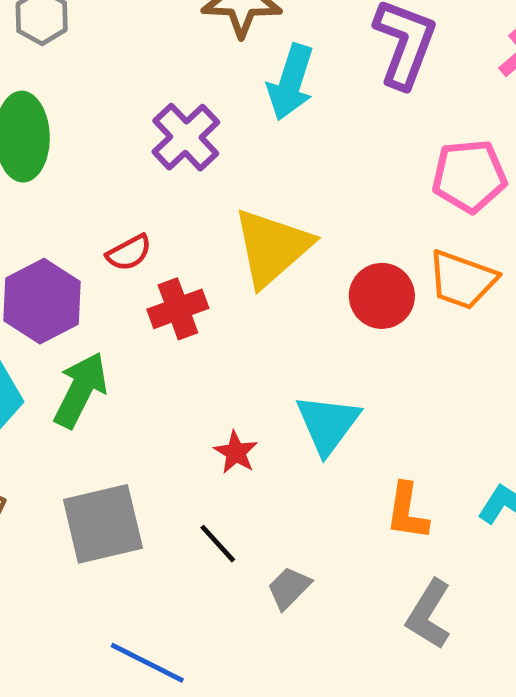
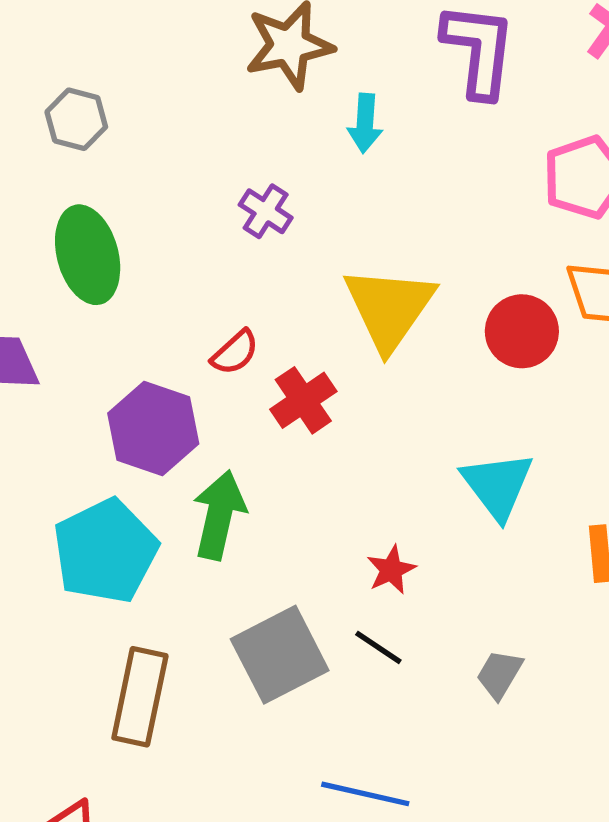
cyan arrow: (291, 82) -> (365, 123), size x0.7
purple cross: (186, 137) -> (266, 211), size x0.7
red star: (236, 452) -> (391, 570), moved, turned 30
black line: (218, 544) -> (378, 647), moved

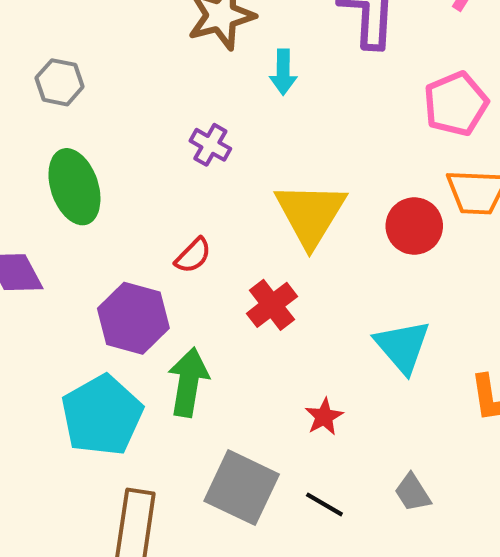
red cross: (303, 400) -> (272, 305), moved
black line: (378, 647) -> (324, 504), moved
gray square: (280, 655) -> (242, 488), turned -34
gray trapezoid: (499, 674) -> (413, 493), turned -60

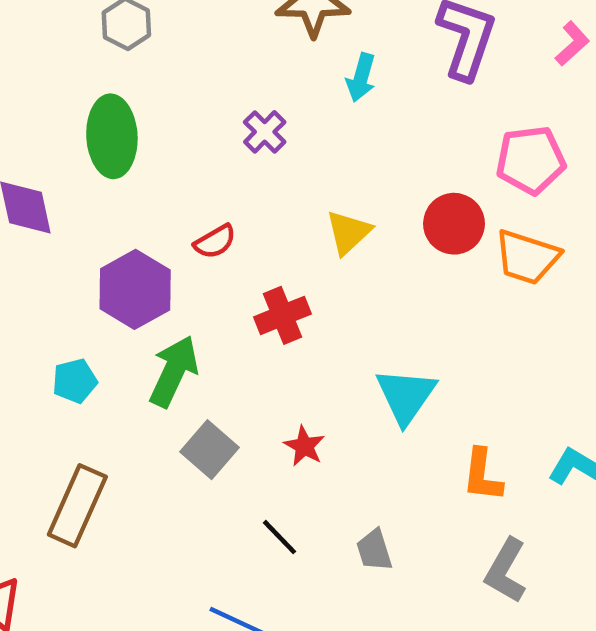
yellow triangle: (310, 214) -> (348, 232), size x0.6
red circle: (414, 226) -> (454, 224), moved
cyan pentagon: (102, 415) -> (75, 381), size x0.5
red star: (324, 417) -> (304, 446), turned -30
gray square: (242, 488) -> (209, 450), moved, size x0.7

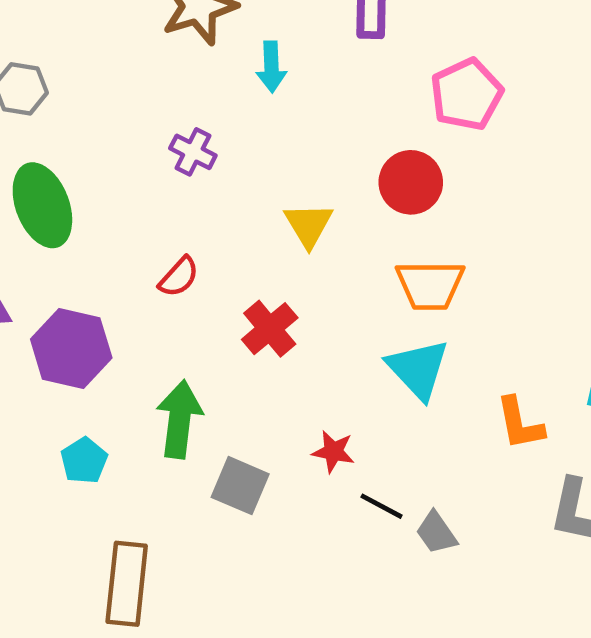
orange trapezoid: (527, 257) -> (430, 285), moved
purple hexagon: (135, 289) -> (71, 348), moved
black line: (280, 537) -> (382, 506), moved

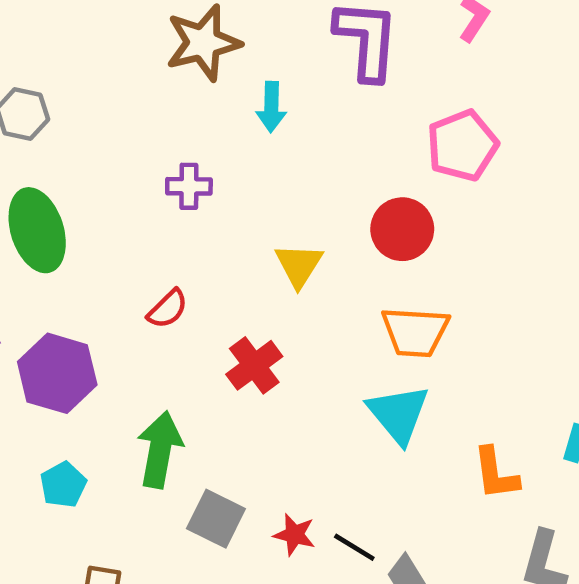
purple cross: (193, 152) -> (189, 186), turned -30
red star: (333, 452) -> (294, 535), moved

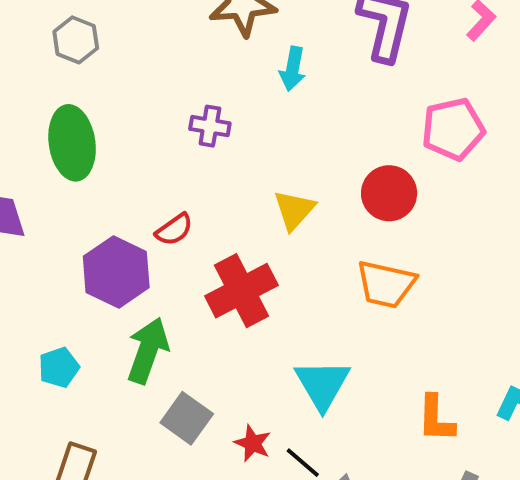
red cross: (254, 365) -> (241, 291), size x1.4
purple hexagon: (57, 373) -> (116, 272), moved
cyan triangle: (398, 414) -> (322, 384), moved

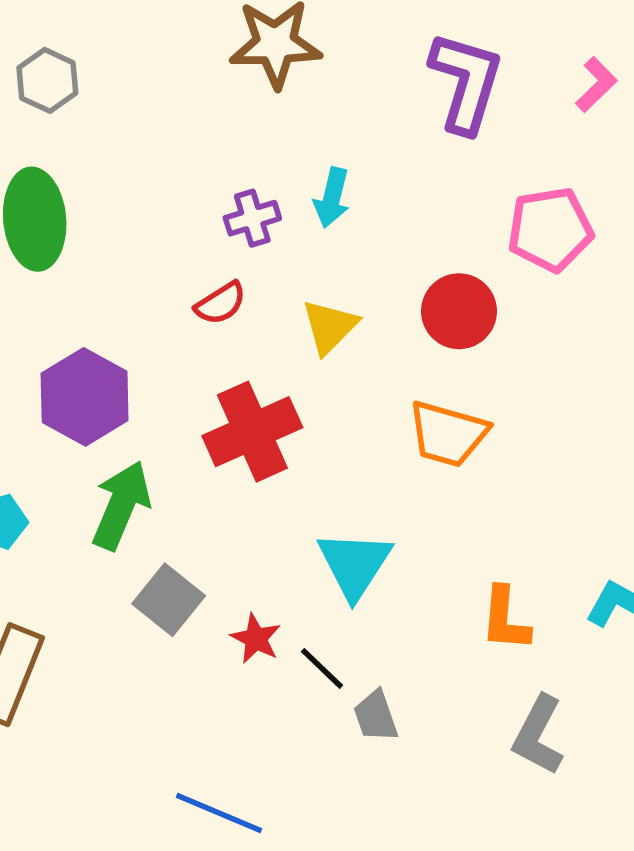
cyan arrow: (293, 69) -> (332, 198), moved
purple cross: (210, 126) -> (252, 218), moved, turned -30
red semicircle: (174, 230) -> (221, 303), moved

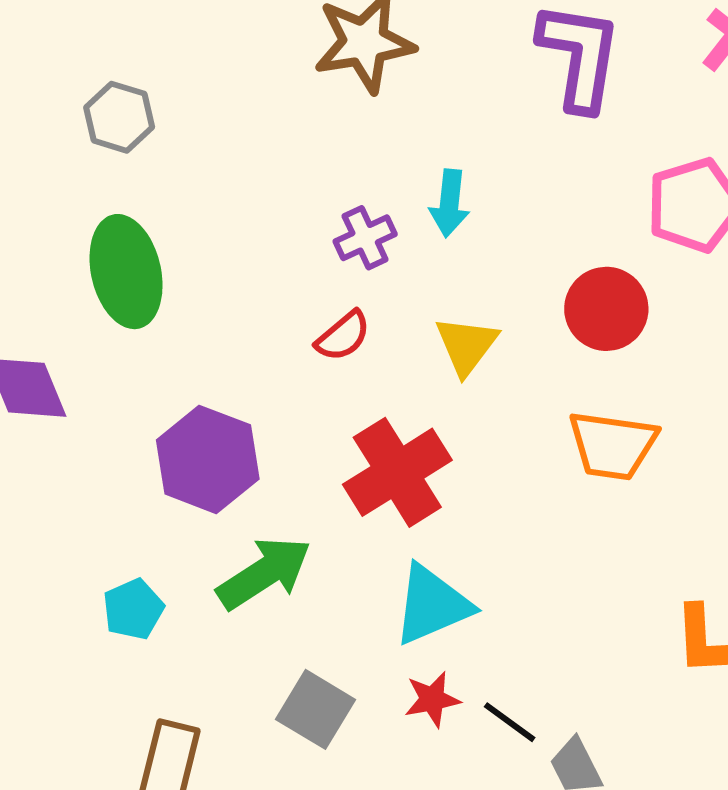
green arrow: (121, 505) -> (264, 573), turned 42
cyan triangle: (354, 564) -> (432, 605), moved, turned 42
gray square: (169, 600) -> (316, 709), moved
red star: (256, 639) -> (432, 699), turned -30

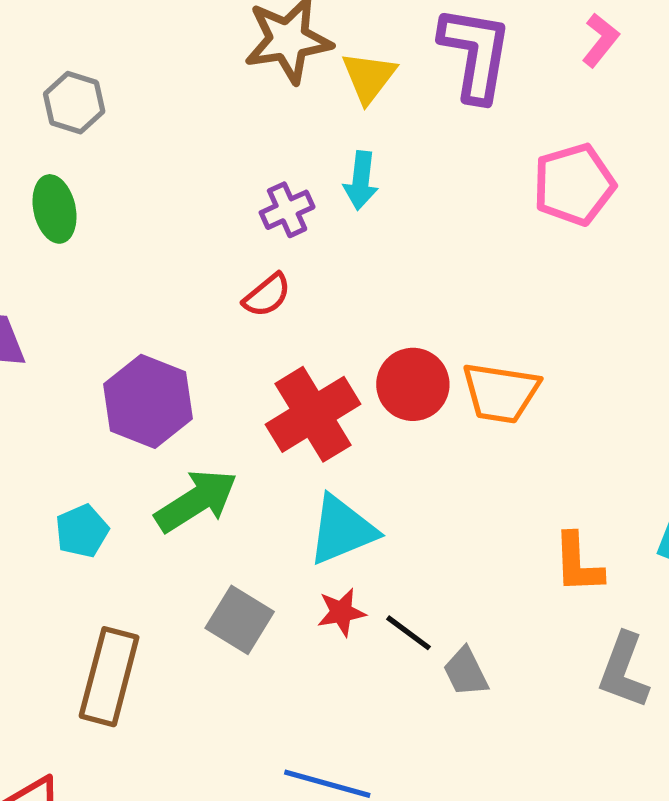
green ellipse: (126, 272) -> (55, 209), moved, size x0.7
red circle: (606, 309) -> (413, 384), moved
yellow triangle: (466, 345) -> (369, 77), moved

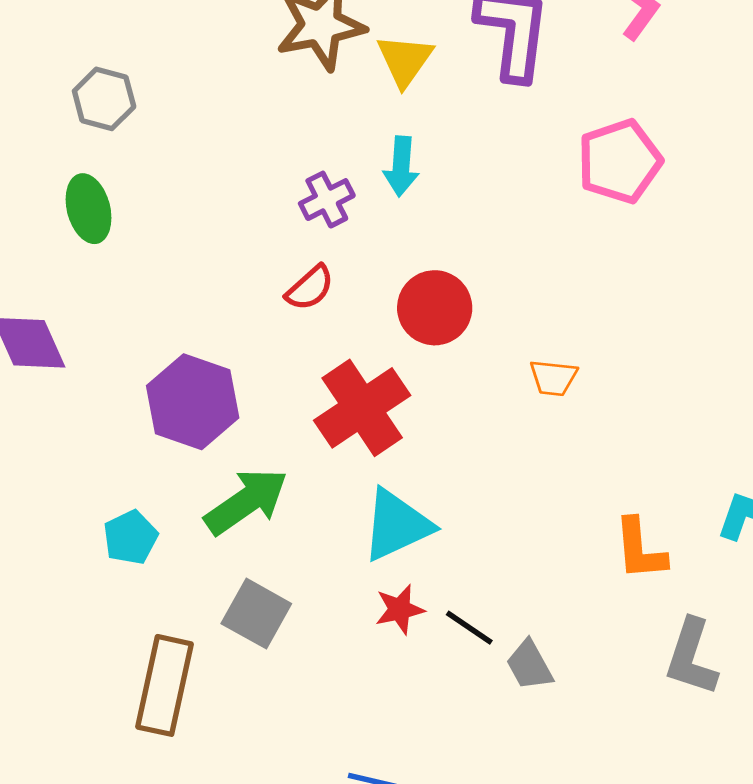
red circle: (413, 384) -> (435, 308), moved
orange trapezoid: (501, 393) -> (553, 378), size x0.6
gray square: (240, 620) -> (256, 614), moved

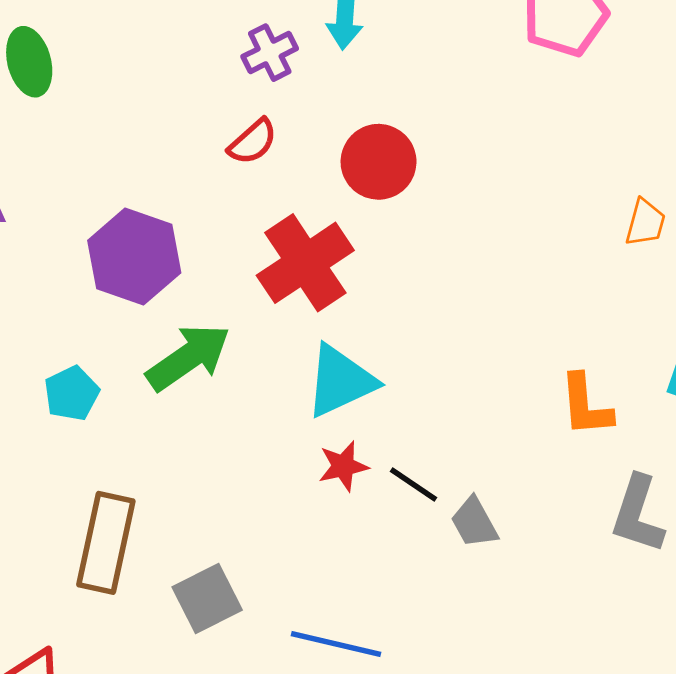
orange trapezoid: (553, 378) -> (645, 223), moved, turned -81
gray square: (256, 614) -> (207, 598), moved, turned 34

